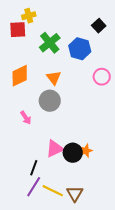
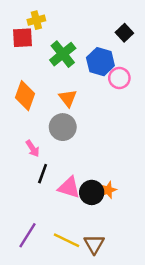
orange diamond: (20, 76) -> (25, 96), turned -45
pink circle: (102, 77) -> (119, 78), moved
pink triangle: (55, 149) -> (69, 187), turned 42
black line: (34, 168) -> (43, 174), moved
purple line: (34, 187) -> (27, 235), moved

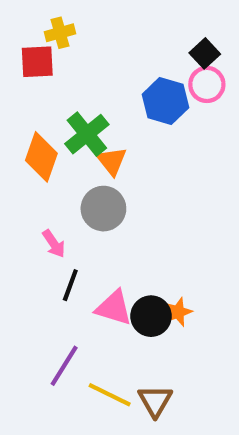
green cross: (63, 54) -> (87, 134), moved
pink circle: (119, 78) -> (207, 84), moved
purple line: (27, 235) -> (64, 366), moved

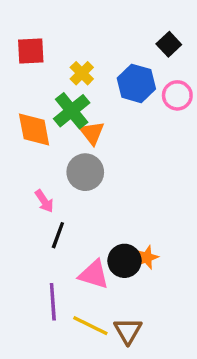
yellow cross: (60, 33) -> (82, 73), moved, turned -30
pink circle: (207, 84) -> (177, 95), moved
orange diamond: (41, 157) -> (34, 129), turned -30
pink triangle: (114, 308) -> (94, 274), moved
purple line: (64, 366) -> (53, 302), turned -36

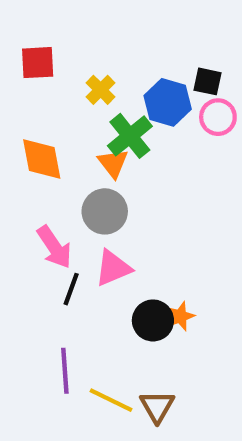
black square: (169, 44) -> (207, 81), moved, turned -35
green cross: (72, 111) -> (130, 136), moved
pink arrow: (44, 201) -> (54, 247), size x1.5
pink triangle: (94, 274) -> (113, 268), moved, turned -40

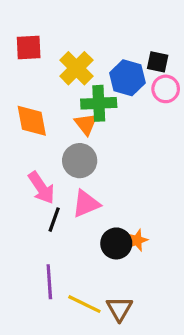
yellow cross: (101, 90) -> (76, 68), size x1.5
green cross: (130, 136) -> (99, 103), turned 36

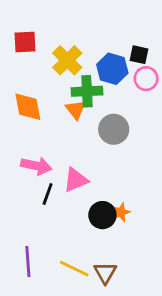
gray circle: (80, 161) -> (114, 129), moved
pink arrow: (41, 188) -> (36, 166), turned -44
purple line: (49, 282) -> (28, 262), moved

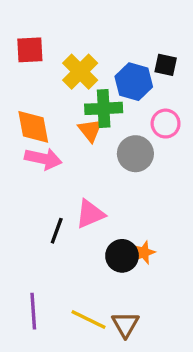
pink circle: (146, 79) -> (166, 124), moved
pink arrow: (36, 166) -> (43, 159), moved

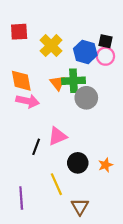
green cross: (104, 108) -> (73, 81), moved
pink circle: (166, 124) -> (105, 56), moved
orange star: (144, 253) -> (105, 165), moved
yellow line: (89, 319) -> (56, 184), moved, turned 40

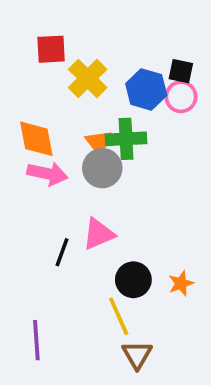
red square: (19, 32) -> (51, 49), moved
gray circle: (86, 98) -> (102, 168), moved
yellow line: (56, 184) -> (119, 316), moved

